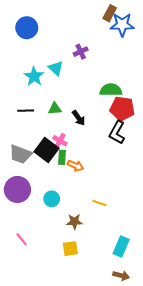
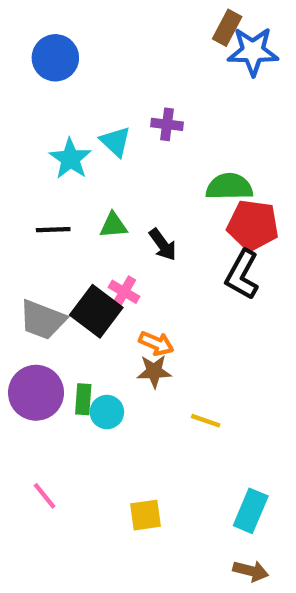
purple cross: (81, 52) -> (167, 124), moved, turned 32
green rectangle: (62, 157) -> (83, 399), moved
brown star: (74, 222) -> (154, 371), moved

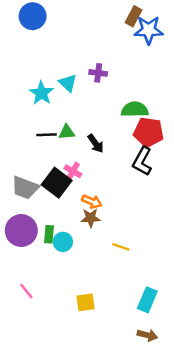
blue circle: (55, 58) -> (33, 16), moved
black line: (53, 230) -> (46, 135), moved

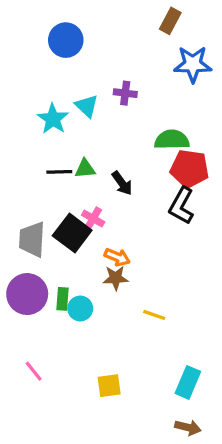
blue circle: (33, 16) -> (66, 40), moved
blue star: (149, 30) -> (193, 64), moved
gray trapezoid: (25, 188) -> (32, 239), turned 72

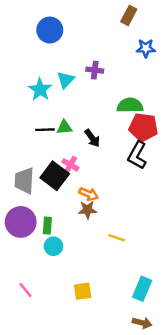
blue star: (193, 64) -> (146, 48), size x0.7
cyan triangle: (87, 106) -> (66, 80), turned 30
cyan circle: (80, 308) -> (53, 246), moved
pink line: (34, 371) -> (26, 290), moved

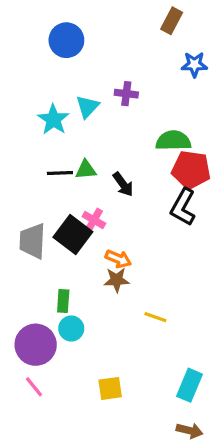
purple circle: (21, 222) -> (36, 345), moved

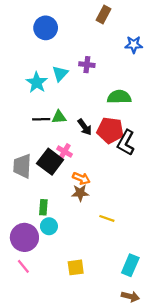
brown rectangle: (172, 21) -> (104, 14), moved
red pentagon: (191, 170) -> (110, 130), moved

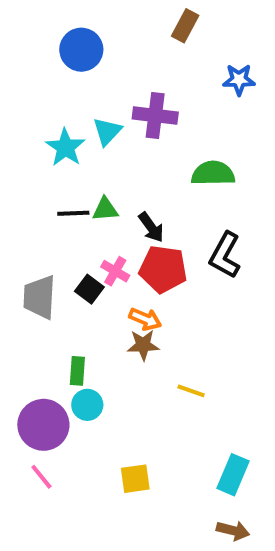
purple cross: (87, 65) -> (155, 116), size x1.5
red pentagon: (110, 130) -> (163, 269), moved
black square: (50, 162) -> (89, 289), size x0.6

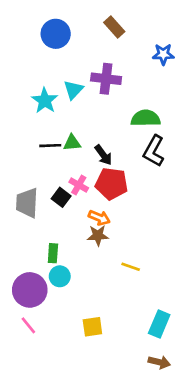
brown rectangle: (185, 26) -> (114, 27), moved, turned -70
black L-shape: (225, 255) -> (154, 151), moved

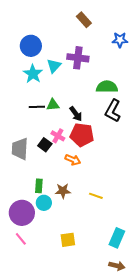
blue circle: (56, 34) -> (31, 46), moved
brown star: (98, 235) -> (63, 191), moved

